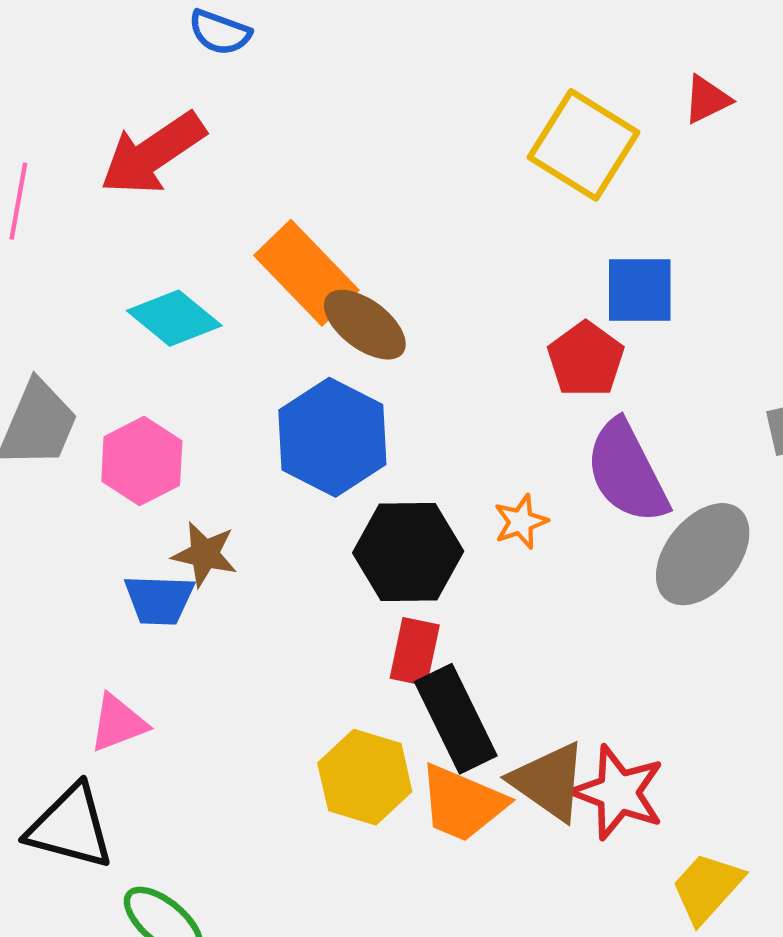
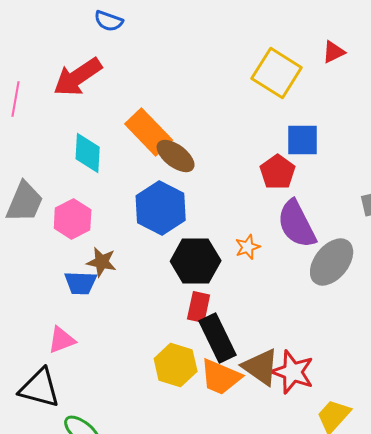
cyan diamond: (174, 318) -> (88, 153), turned 54

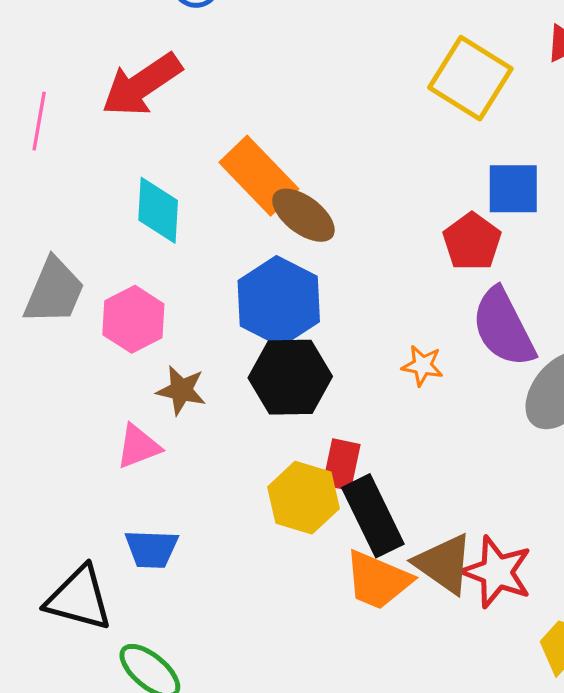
orange star: (248, 247) -> (422, 366), turned 30
black hexagon: (196, 261) -> (290, 377), moved
blue trapezoid: (81, 283) -> (152, 549), moved
pink triangle: (62, 340) -> (138, 446), moved
yellow hexagon: (176, 365) -> (303, 498), moved

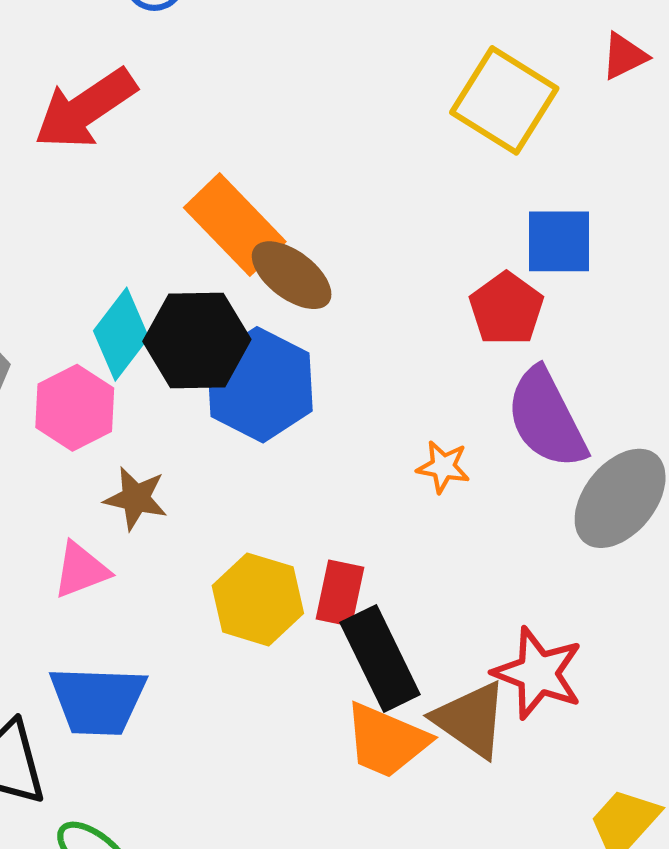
cyan diamond: (158, 210) -> (121, 334), moved, turned 34
black hexagon: (290, 377) -> (197, 340), moved
yellow hexagon: (303, 498) -> (258, 599), moved
blue trapezoid: (152, 549) -> (98, 701), size x1.4
red star: (497, 572) -> (538, 673), moved

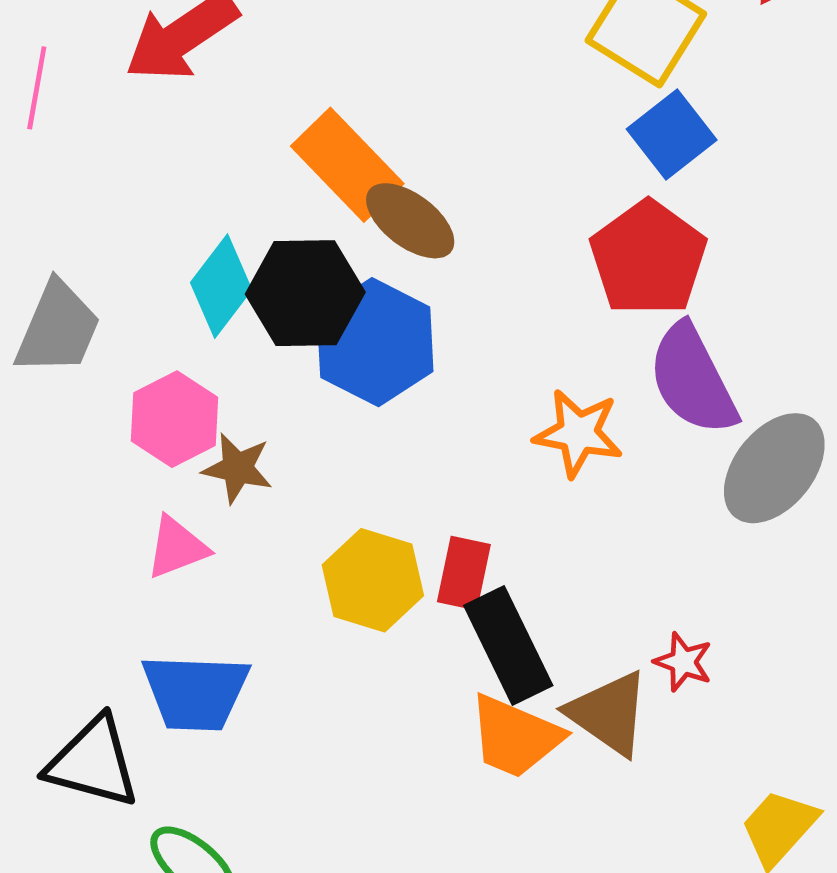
blue square: (559, 241) -> (672, 134), moved, turned -38
red pentagon: (506, 309) -> (648, 258), size x1.4
pink hexagon: (75, 408) -> (175, 419), moved
orange star: (443, 467) -> (578, 433), size x1.5
red star: (538, 673) -> (683, 662), size x0.6

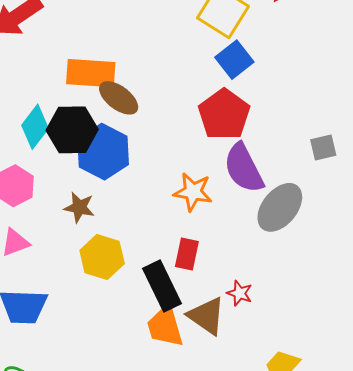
orange rectangle: (347, 165) -> (91, 73), turned -42
brown star: (238, 468) -> (79, 207), moved
red rectangle: (464, 573) -> (187, 254), moved
orange trapezoid: (515, 737) -> (165, 326), turned 51

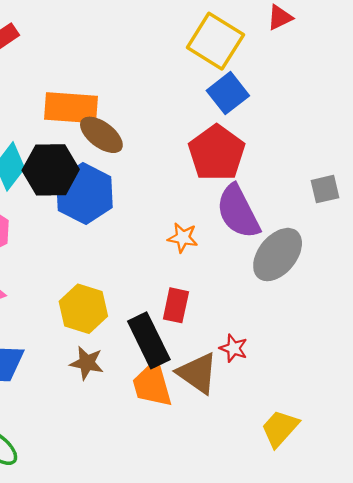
orange star: (193, 192) -> (183, 238), size x0.7
brown star: (79, 207) -> (87, 363), moved

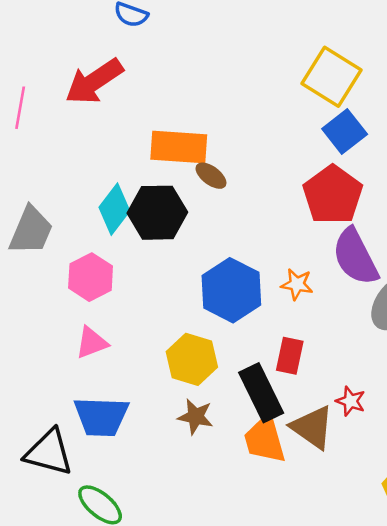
brown ellipse: (101, 135) -> (211, 176), size x0.7
blue hexagon: (85, 194) -> (231, 290), moved

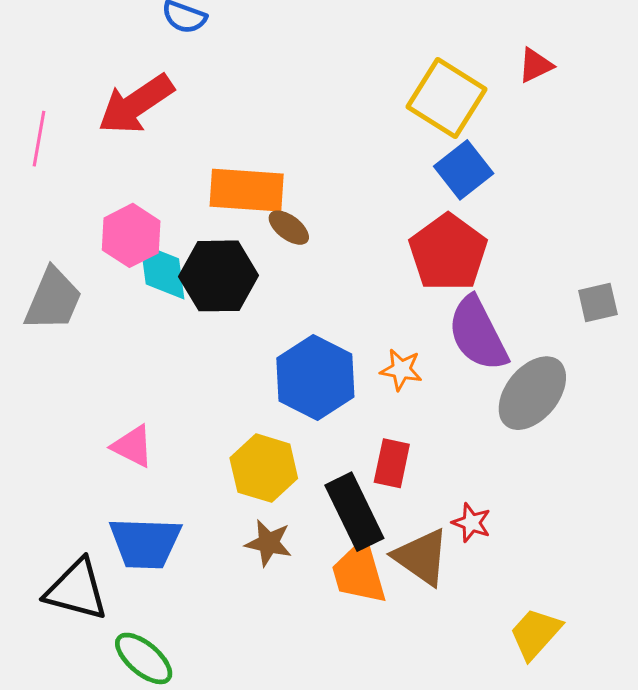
cyan diamond: (114, 209) -> (162, 271), turned -45
pink hexagon: (91, 277) -> (131, 235), moved
pink triangle: (92, 343) -> (133, 446), turned 48

